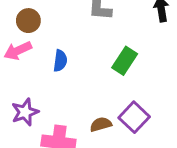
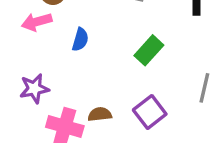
brown semicircle: (101, 124) -> (100, 114), moved

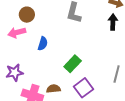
green rectangle: (149, 50) -> (73, 64), moved

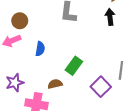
purple square: (83, 88) -> (101, 87), moved
brown semicircle: (53, 89) -> (55, 84), moved

